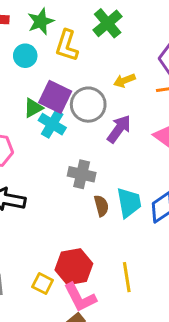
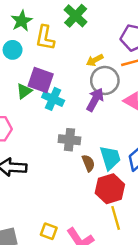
gray circle: (88, 105) -> (105, 80), moved
cyan cross: (52, 124) -> (53, 99), moved
red hexagon: (74, 267) -> (110, 189), moved

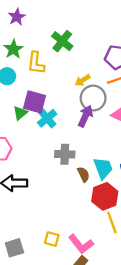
cyan cross: (53, 99) -> (47, 118), turned 30

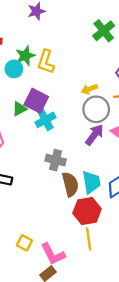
green cross: (62, 41) -> (104, 31), moved
green star: (13, 49) -> (25, 56), moved
purple arrow: (85, 116) -> (94, 135), moved
brown semicircle: (83, 174) -> (70, 184), size x1.5

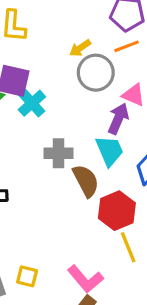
purple arrow: (94, 135) -> (118, 119), moved
cyan trapezoid: (91, 182) -> (110, 151), moved
yellow square: (24, 243) -> (27, 276), moved

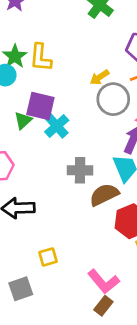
brown semicircle: (86, 181) -> (104, 195), turned -88
yellow square: (27, 276) -> (48, 257), moved, turned -30

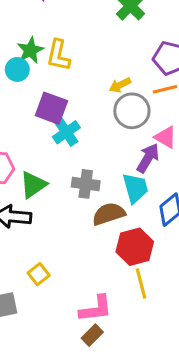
green triangle: (23, 120) -> (33, 185), moved, size x1.4
yellow square: (48, 257) -> (39, 274), turned -30
pink L-shape: (103, 282) -> (96, 309), turned -64

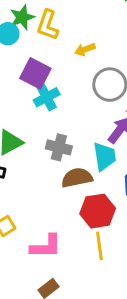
yellow arrow: (120, 85) -> (85, 49), moved
pink L-shape: (96, 309) -> (46, 246), moved

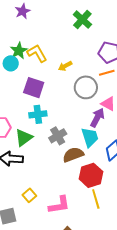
yellow L-shape: (48, 25) -> (37, 53), turned 140
cyan cross: (47, 97) -> (38, 114), moved, turned 30
gray cross: (59, 147) -> (58, 136), turned -36

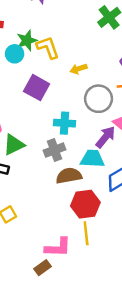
cyan cross: (38, 114) -> (64, 123), moved
cyan trapezoid: (90, 137) -> (92, 159), turned -80
pink L-shape: (59, 205) -> (58, 247), moved

